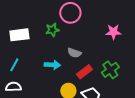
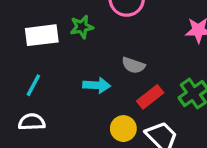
green star: (52, 30) -> (82, 27), moved

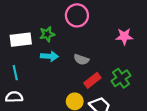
cyan line: (33, 85) -> (15, 73), turned -40
cyan arrow: (97, 85) -> (49, 56), moved

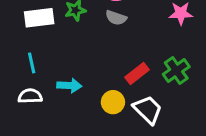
cyan arrow: (49, 56) -> (69, 86), moved
gray semicircle: (81, 59) -> (116, 18), moved

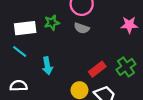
cyan line: (32, 63) -> (20, 51), moved, turned -40
cyan arrow: (69, 86) -> (47, 66), moved, turned 77

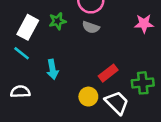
white rectangle: (25, 28) -> (28, 27), turned -55
green cross: (126, 67) -> (143, 83), moved, turned 30

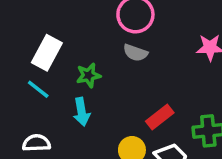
green star: (57, 21) -> (89, 75), moved

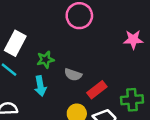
gray semicircle: (135, 53) -> (73, 75), moved

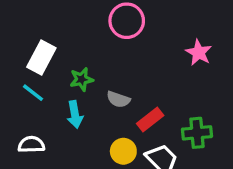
pink star: (133, 40) -> (199, 53), turned 30

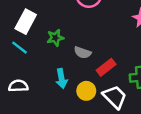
cyan arrow: (75, 114) -> (62, 78), moved

